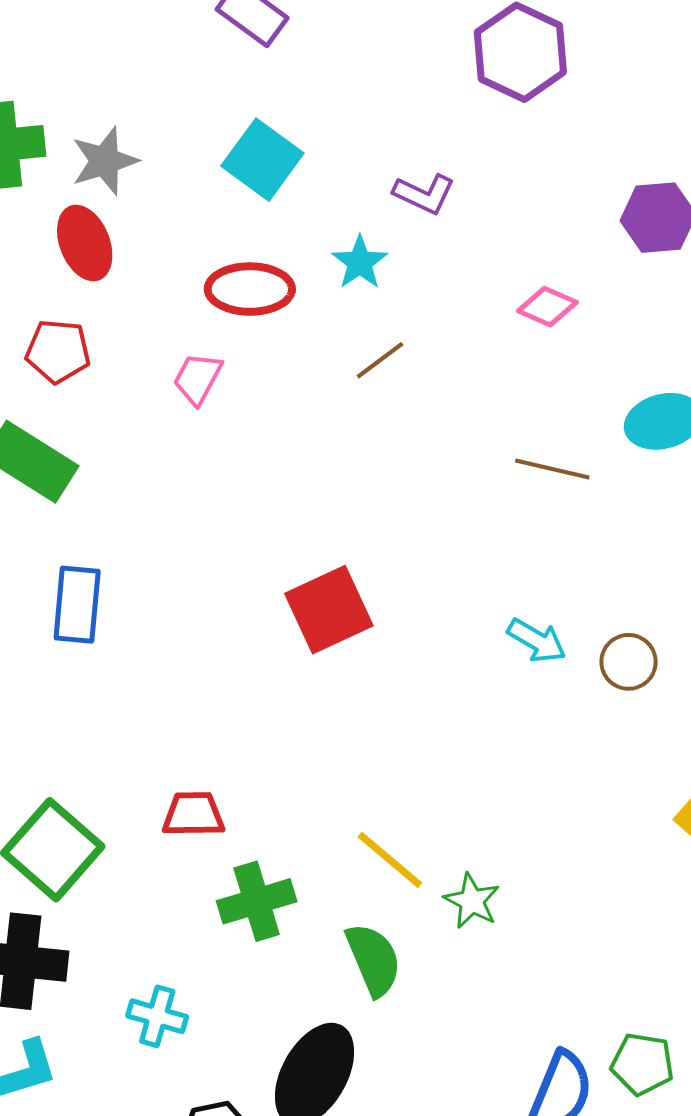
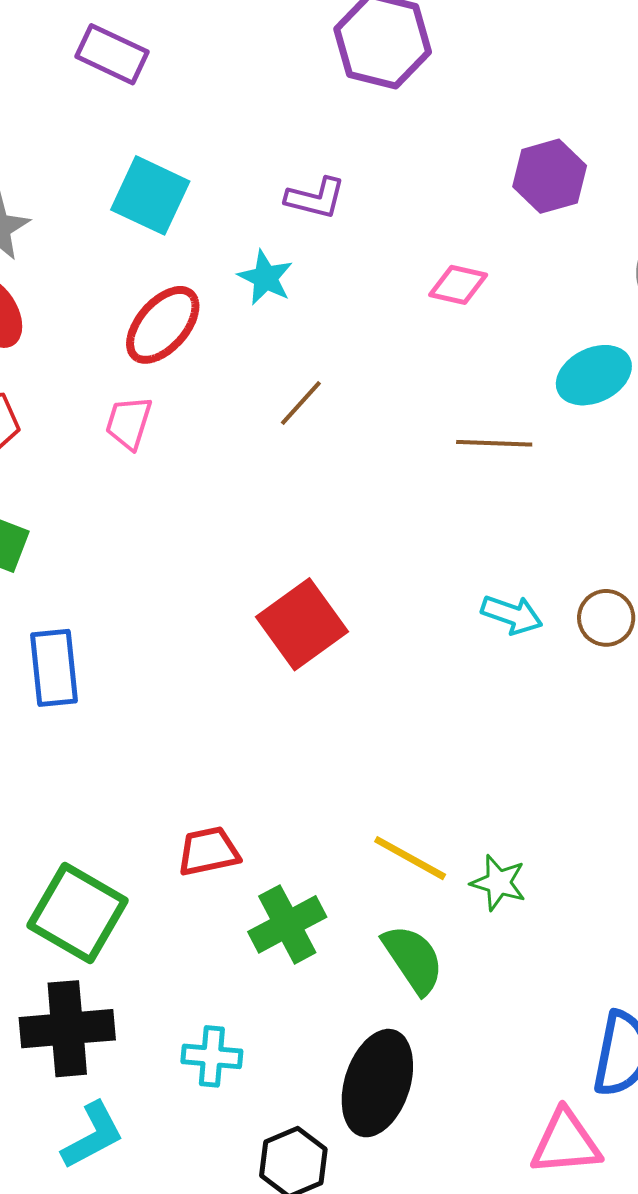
red ellipse: (250, 289) -> (163, 325), turned -38
brown line: (380, 360) -> (301, 403), moved

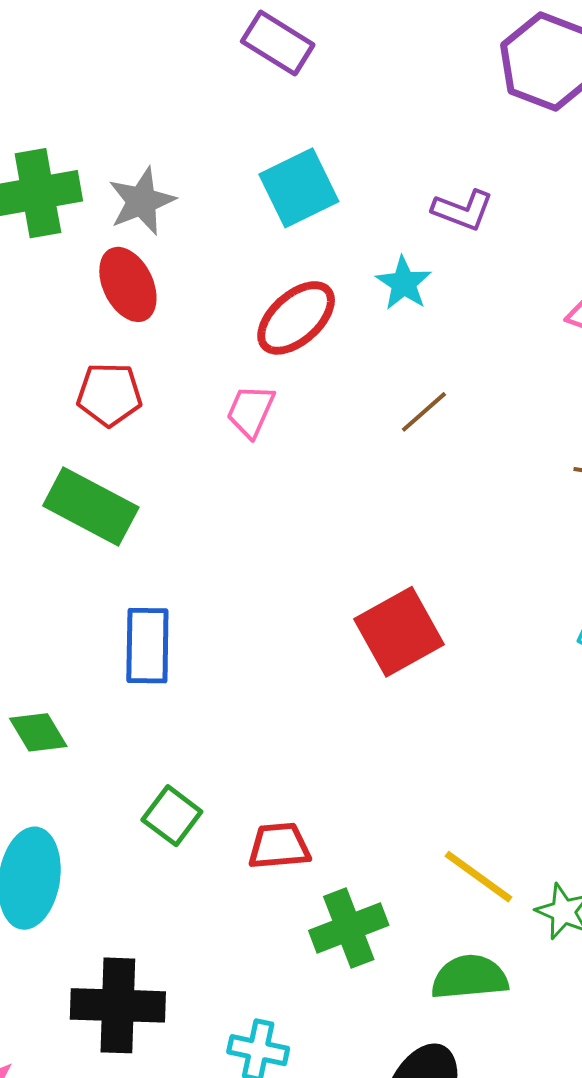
cyan square: (150, 195) -> (299, 188), turned 32
green square: (77, 913) -> (172, 816), moved, size x0.6
green semicircle: (413, 959) -> (470, 977), turned -68

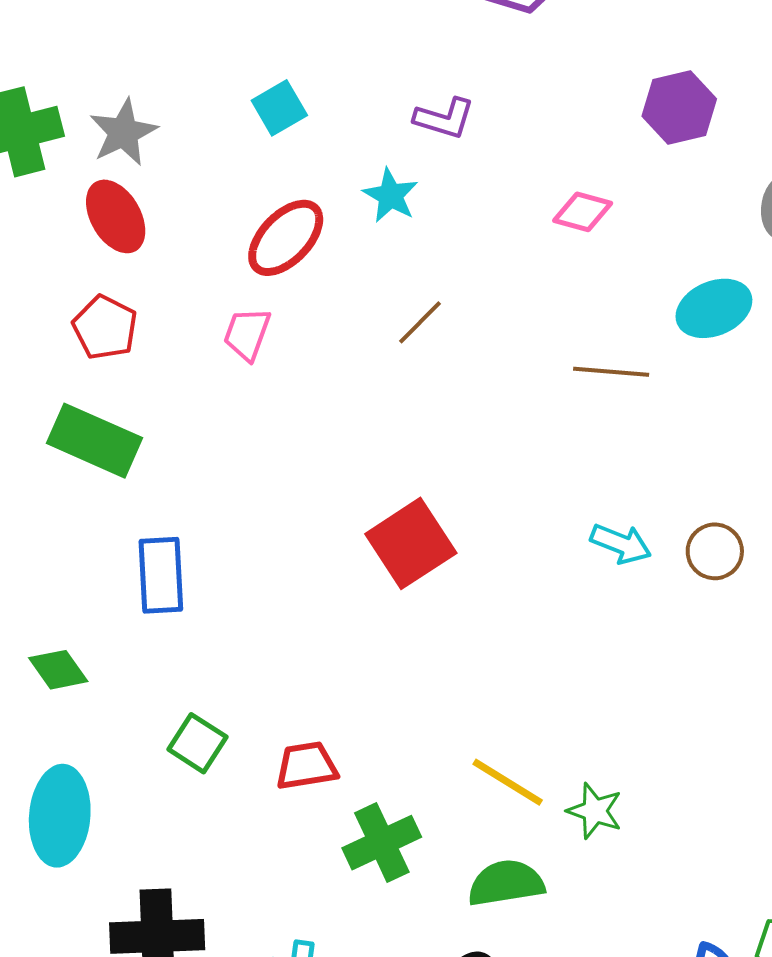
cyan square: (299, 188) -> (279, 108), size x0.7
red pentagon: (109, 394) -> (105, 328), turned 30

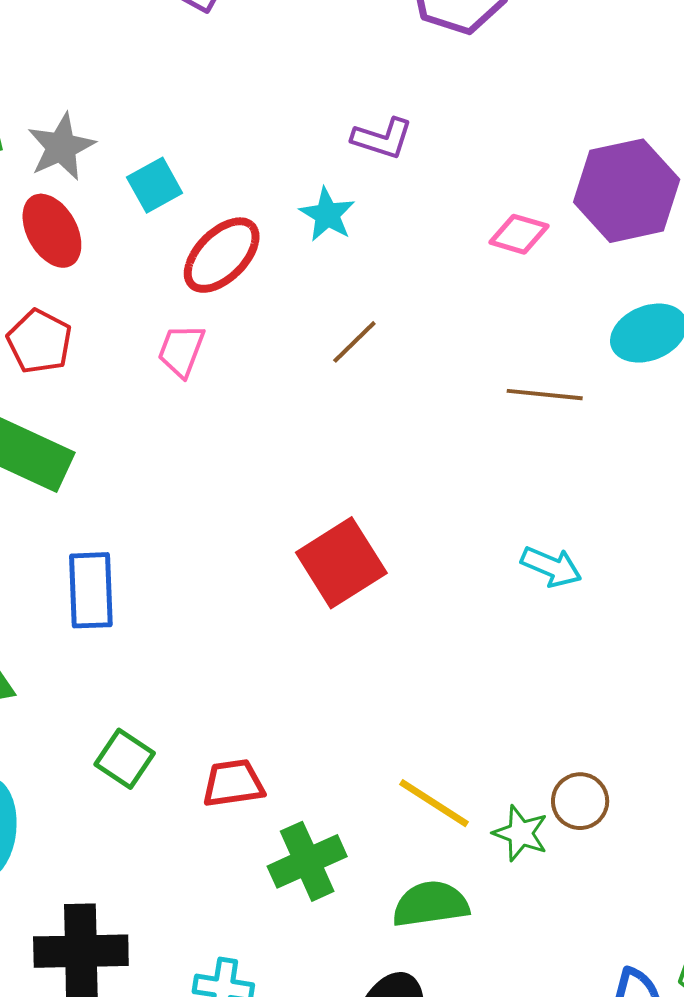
cyan square: (279, 108) -> (155, 185), moved
purple hexagon: (679, 108) -> (627, 191), moved, size x1.4
brown circle: (715, 551) -> (580, 801), moved

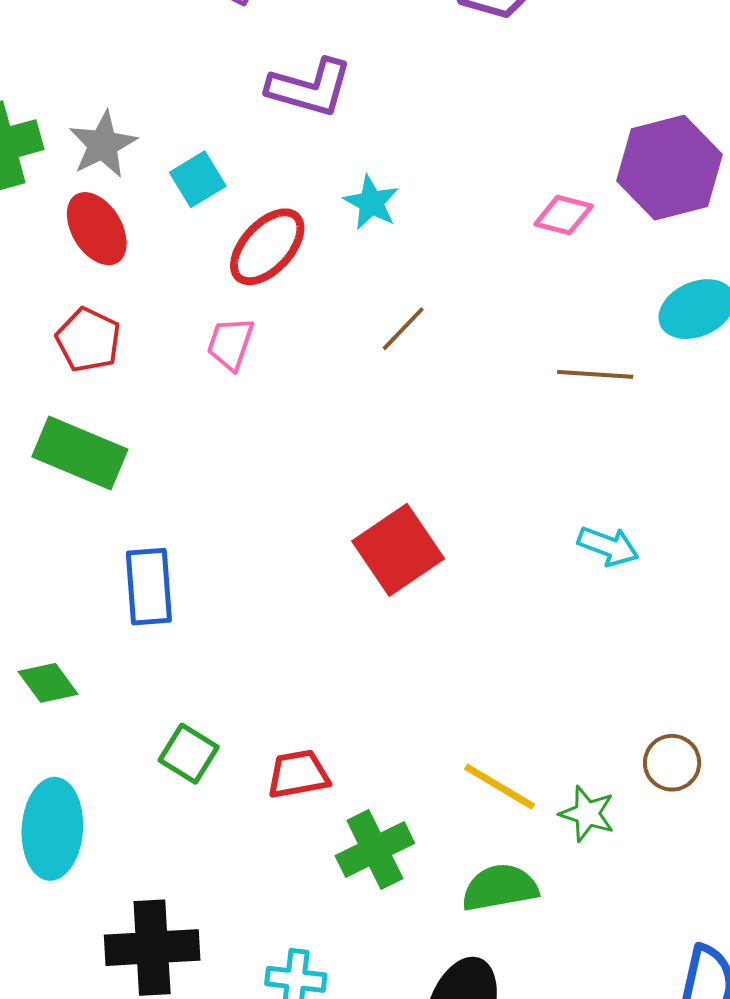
purple L-shape: (382, 138) -> (310, 88), moved, size x1.4
brown circle: (580, 801) -> (672, 763), moved

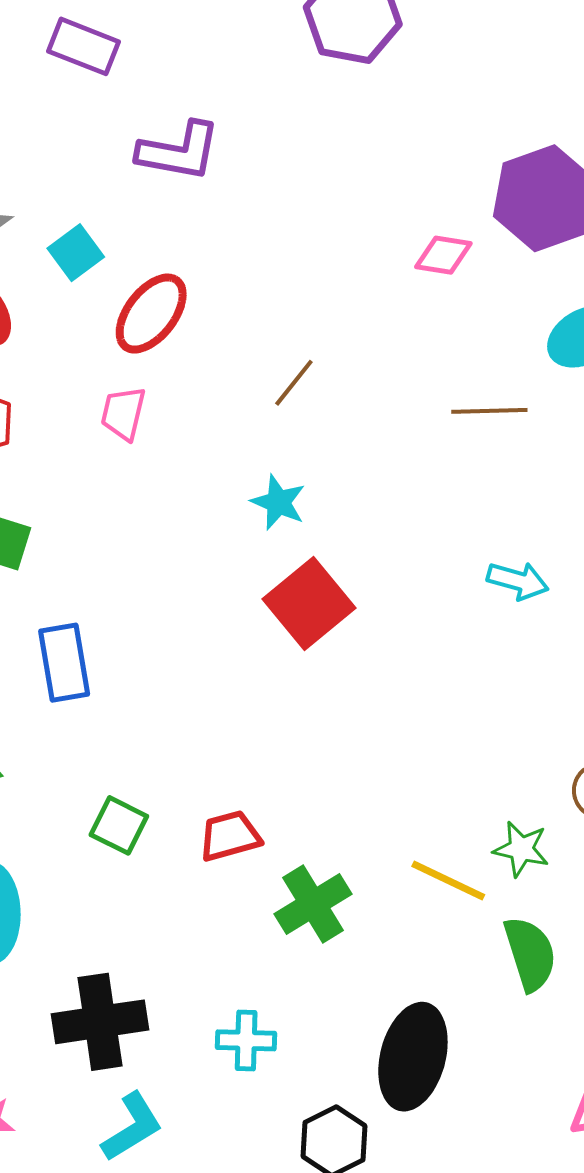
cyan star: (371, 202) -> (278, 502), moved
yellow line: (500, 787) -> (448, 881), moved
green semicircle: (500, 888) -> (530, 954), moved, turned 88

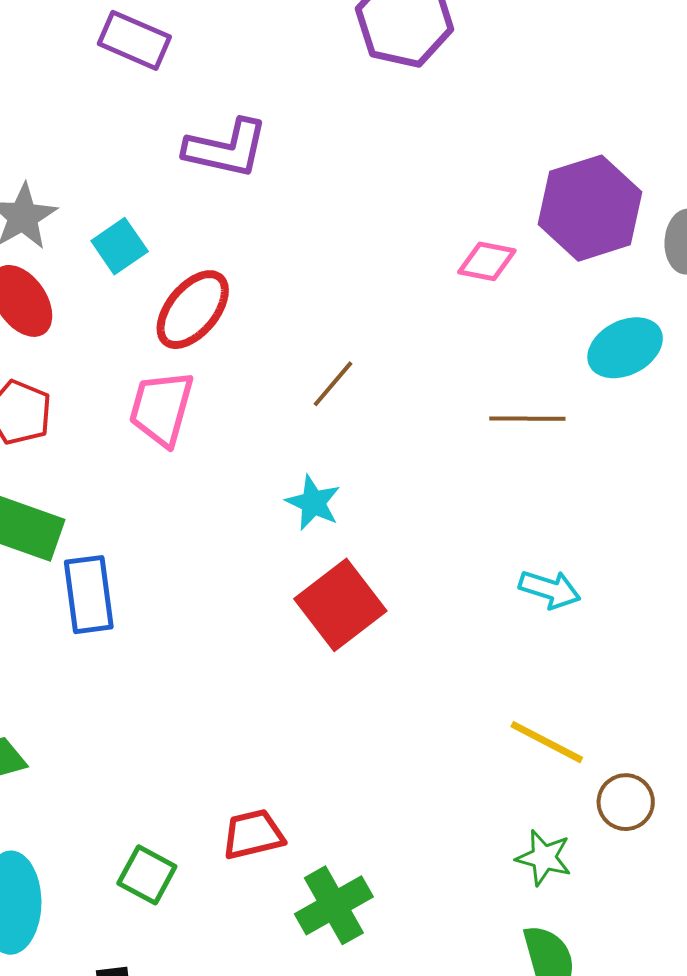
pink trapezoid: (123, 413) -> (161, 408), size x1.4
blue rectangle: (64, 663) -> (89, 595), moved
green square: (119, 825) -> (147, 875), moved
yellow line: (448, 881) -> (547, 742), moved

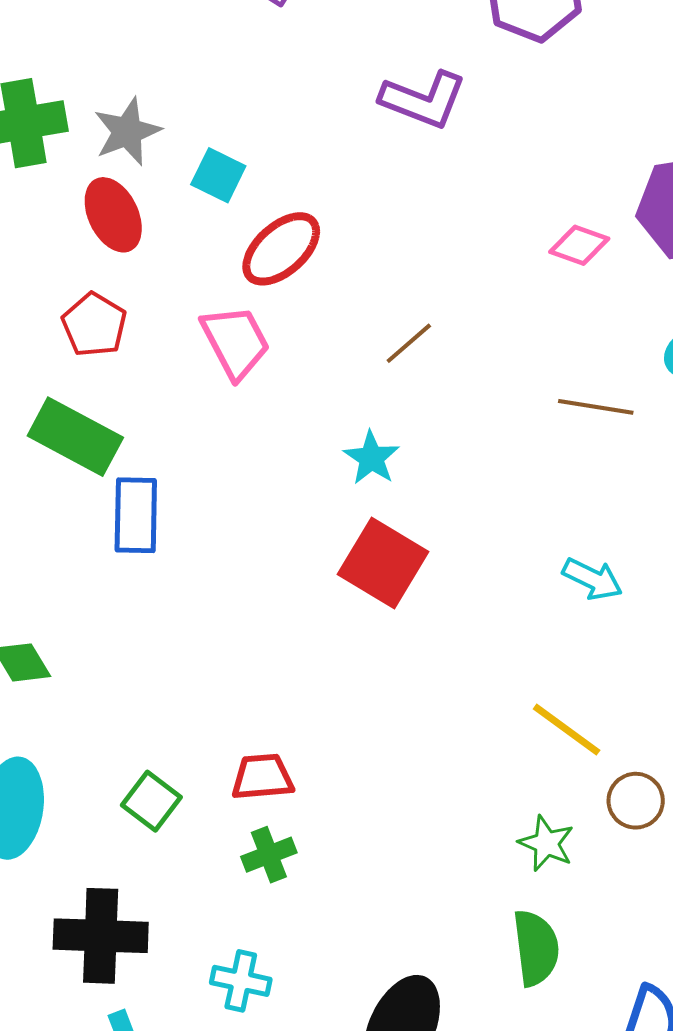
purple L-shape: (226, 148) -> (423, 100), moved
cyan square: (120, 246) -> (218, 175), turned -38
pink trapezoid: (161, 408) -> (235, 342), turned 128
red square: (340, 605) -> (383, 563), turned -30
green cross: (334, 905) -> (269, 855), moved, size x0.7

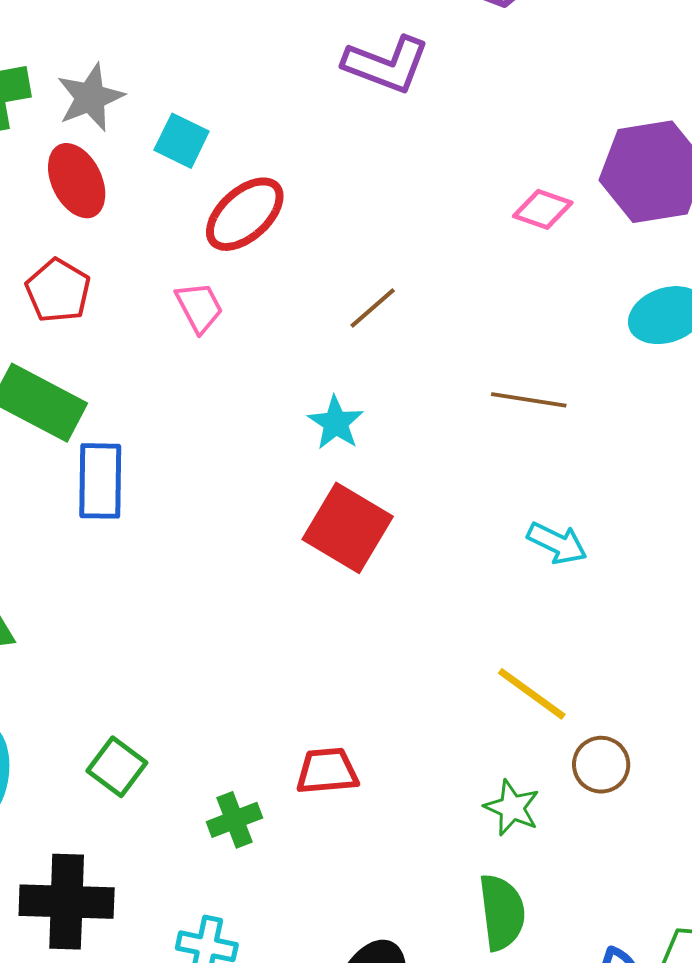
pink trapezoid: (235, 342) -> (199, 307), size x0.7
brown line: (596, 407) -> (529, 400), moved
red trapezoid: (262, 777) -> (327, 771), moved

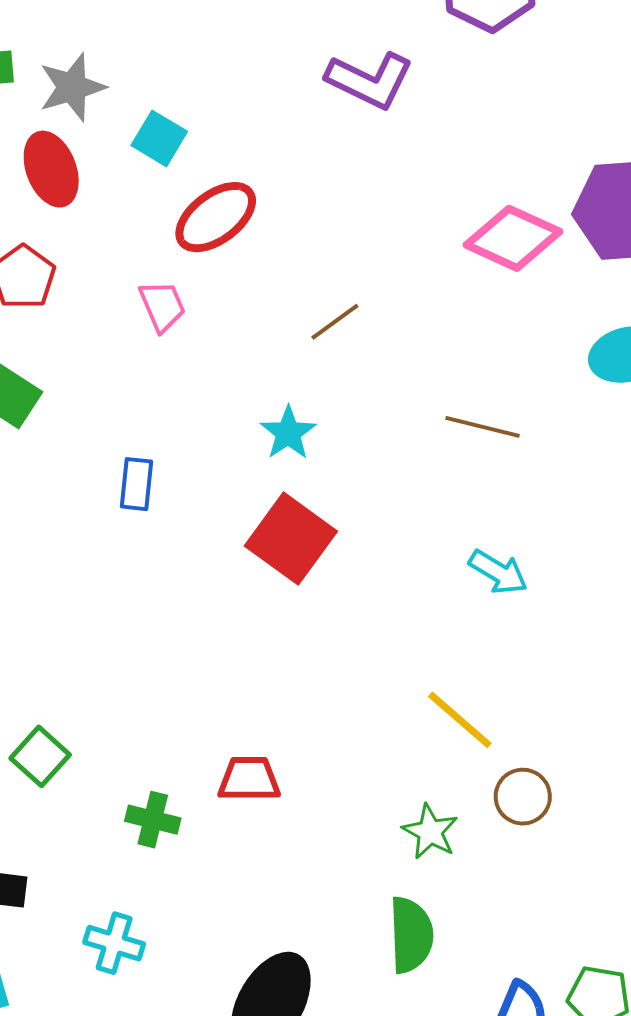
pink diamond: (543, 209) -> (513, 238), size x1.6
blue rectangle: (100, 481) -> (136, 484), moved, size x0.7
green cross: (235, 820) -> (153, 820), turned 30

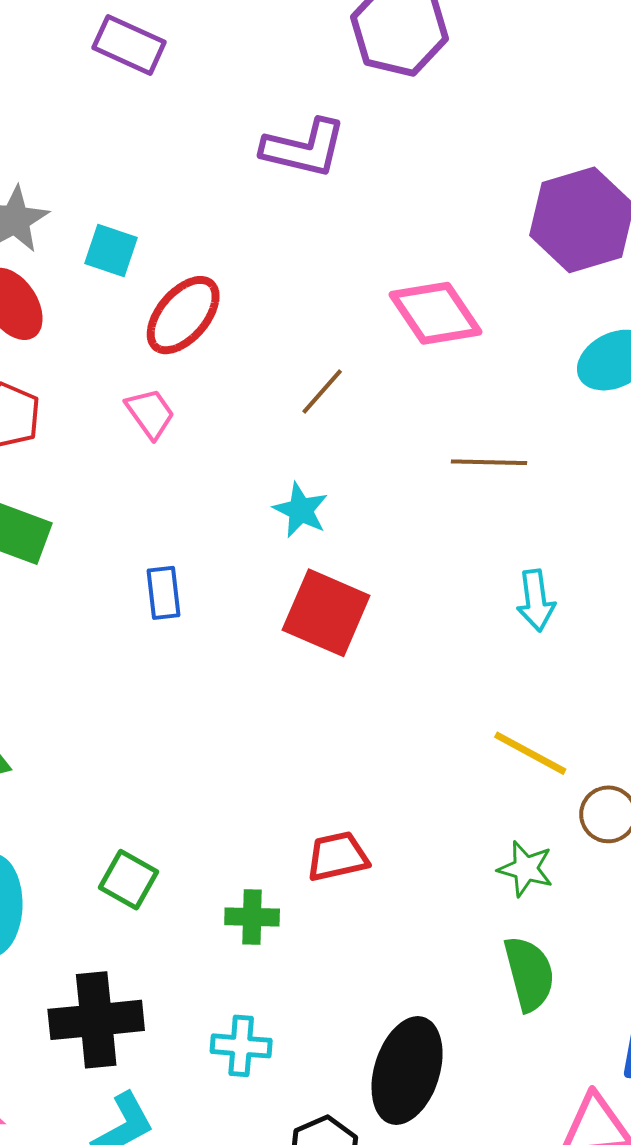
pink diamond: (513, 238) -> (436, 313), moved, turned 44
cyan arrow: (498, 572) -> (536, 601), turned 64

